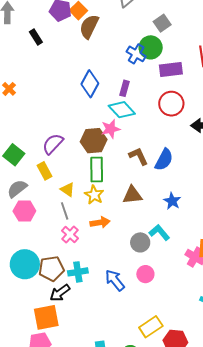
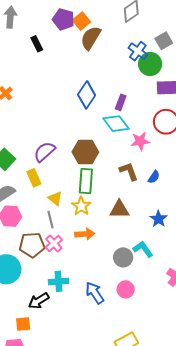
blue cross: (136, 54) -> (138, 51), moved
pink star: (111, 129) -> (140, 141), moved
blue semicircle: (164, 160) -> (154, 177), size x0.6
brown pentagon: (51, 269) -> (32, 245), moved
orange square: (46, 317) -> (23, 324), size x0.6

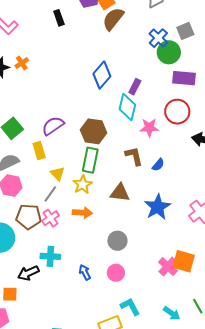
cyan diamond: (116, 124) -> (127, 107), turned 44
blue star: (159, 219) -> (157, 207), size x1.5
gray line: (51, 220) -> (50, 194), turned 42
cyan L-shape: (143, 249) -> (130, 307), moved
blue arrow: (95, 293) -> (85, 272), size x0.7

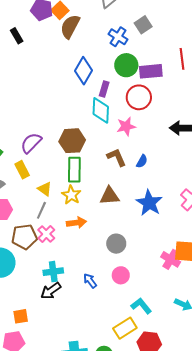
green circle: (169, 52) -> (126, 65), moved
blue diamond: (102, 75) -> (84, 71), moved
red circle: (177, 112) -> (139, 97), moved
black arrow: (28, 273) -> (51, 291), moved

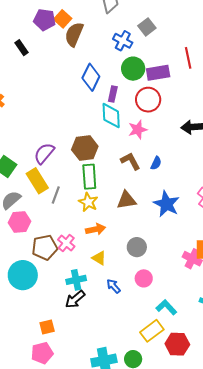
yellow rectangle: (22, 170) -> (37, 181), size x1.4
yellow triangle: (45, 189) -> (99, 258), moved
gray line: (41, 210) -> (56, 195), moved

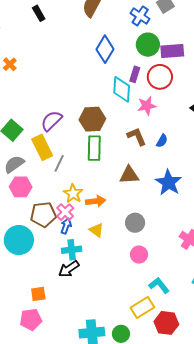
purple rectangle: (113, 94) -> (135, 74), moved
yellow star: (88, 202) -> (73, 194), moved
blue arrow: (114, 286) -> (66, 226), moved, turned 56

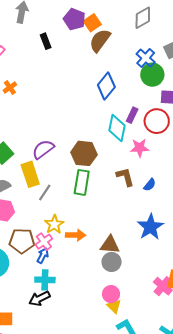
green circle: (148, 45) -> (152, 75), moved
brown triangle: (129, 175) -> (110, 245), moved
yellow triangle: (96, 230) -> (114, 306), moved

